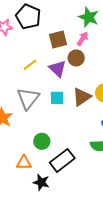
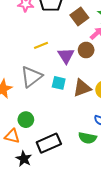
brown square: (58, 40) -> (79, 16), moved, turned -36
green circle: (42, 141) -> (26, 120), moved

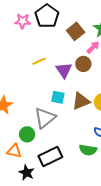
gray triangle: (31, 77) -> (45, 118), moved

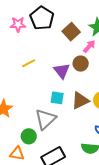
yellow line: (39, 61) -> (29, 63), moved

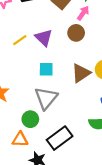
purple triangle: (62, 71) -> (44, 38), moved
cyan square: (57, 98) -> (46, 69), moved

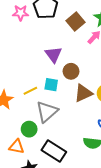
brown circle: (76, 33) -> (71, 71), moved
yellow line: (20, 40) -> (30, 91), moved
black rectangle: (60, 138) -> (54, 151), turned 60

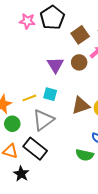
brown circle: (71, 71) -> (79, 62), moved
green circle: (29, 129) -> (12, 124), moved
black rectangle: (54, 151) -> (35, 149), moved

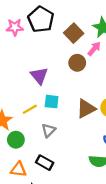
purple triangle: (55, 65) -> (39, 76), moved
gray triangle: (43, 120) -> (49, 130), size x0.6
black rectangle: (35, 149) -> (45, 163), size x0.7

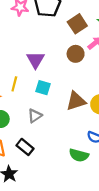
yellow line: (30, 109) -> (14, 84), moved, turned -56

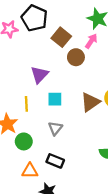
brown square: (77, 24) -> (61, 37), moved
purple triangle: (36, 60) -> (39, 75), turned 30

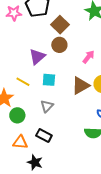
pink arrow: (91, 41) -> (88, 57), moved
brown circle: (76, 57) -> (59, 45), moved
yellow line: (26, 104) -> (23, 82), turned -64

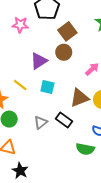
pink star: (14, 13) -> (20, 25), moved
gray triangle: (47, 106) -> (41, 122), moved
black rectangle: (44, 136) -> (64, 120), moved

